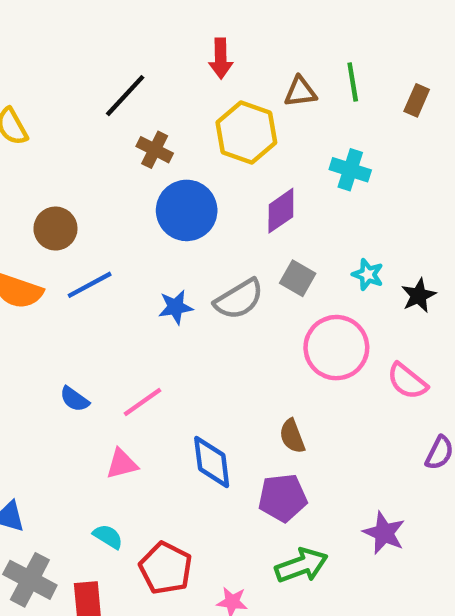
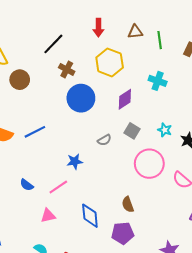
brown triangle: (300, 92) -> (135, 32), moved
brown circle: (55, 229) -> (20, 80), moved
gray semicircle: (239, 299) -> (104, 140), size x0.6
blue star: (176, 307) -> (75, 161), moved

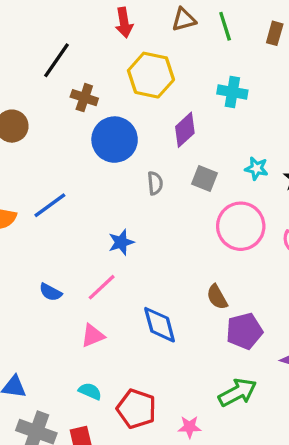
gray semicircle: (104, 140) -> (155, 183), moved, turned -56
purple pentagon: (123, 233) -> (244, 331), moved

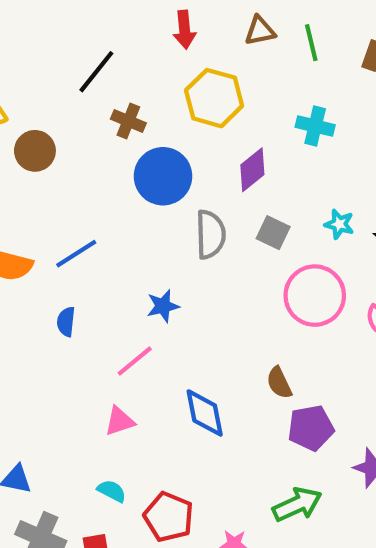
gray semicircle: (155, 183) -> (210, 234), size x1.6
blue semicircle: (51, 292) -> (66, 322), moved, turned 65

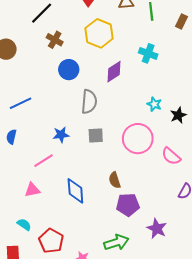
blue circle: (163, 176) -> (69, 70), size x0.7
gray square: (273, 233) -> (96, 135), moved, turned -35

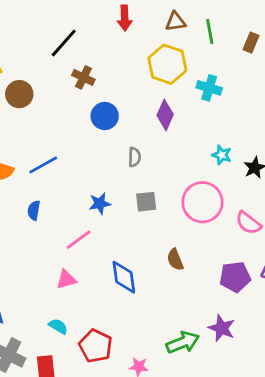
yellow hexagon: (99, 33) -> (167, 64), moved
purple diamond: (114, 72) -> (165, 115), turned -30
gray semicircle: (89, 102) -> (134, 157), size x0.6
purple pentagon: (128, 205) -> (235, 277), moved
purple star: (157, 229) -> (222, 328), moved

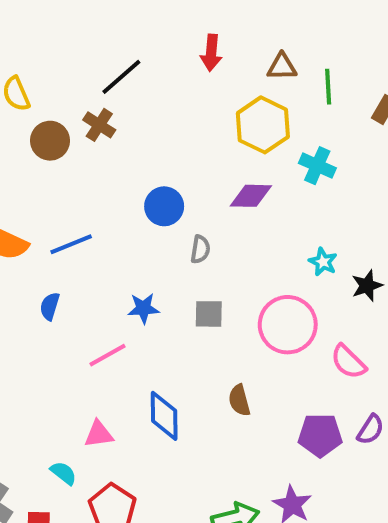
brown cross: (83, 77) -> (99, 125), moved
purple diamond: (165, 115) -> (251, 196), turned 60
blue circle: (105, 116) -> (164, 206), moved
pink triangle: (66, 279) -> (99, 434), moved

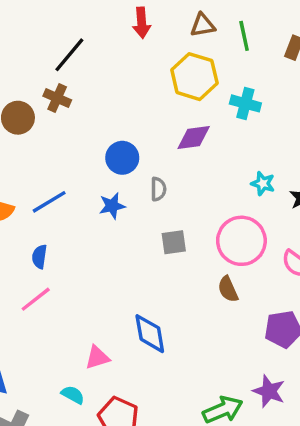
blue star: (143, 308) -> (112, 206), moved
pink line: (107, 355) -> (36, 299), moved
brown semicircle: (239, 400) -> (228, 289), moved

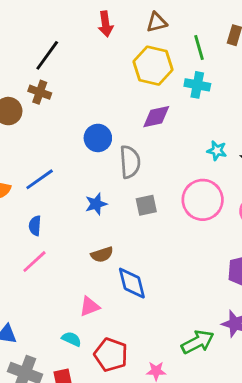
green line: (244, 36) -> (199, 48), moved
gray semicircle: (158, 189) -> (130, 162), size x1.6
blue star: (112, 206) -> (96, 204), moved
brown semicircle: (228, 289) -> (102, 255), moved, turned -80

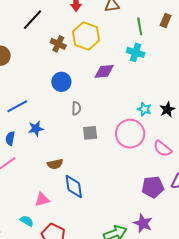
yellow hexagon: (153, 66) -> (86, 36), moved
brown cross: (40, 92) -> (58, 44), moved
cyan star: (217, 151) -> (144, 109), moved
gray semicircle: (130, 162) -> (76, 108), moved, size x0.6
blue star: (96, 204) -> (36, 129), moved

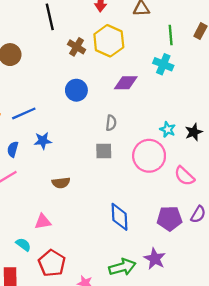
black line: (32, 20) -> (50, 17), turned -60
gray semicircle: (76, 108) -> (111, 123), moved
blue diamond: (74, 186) -> (119, 217), moved

